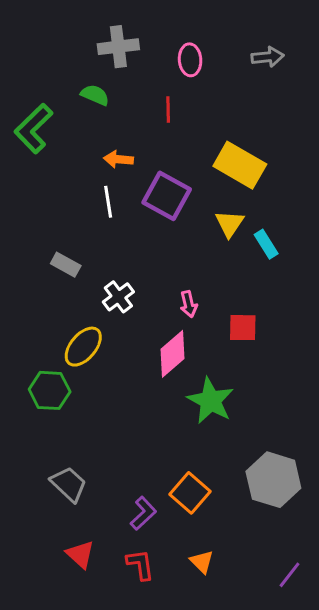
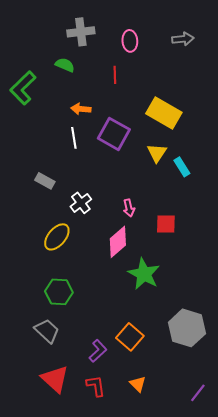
green hexagon: (50, 390) -> (59, 292), moved
red triangle: (80, 554) -> (55, 379), size x1.4

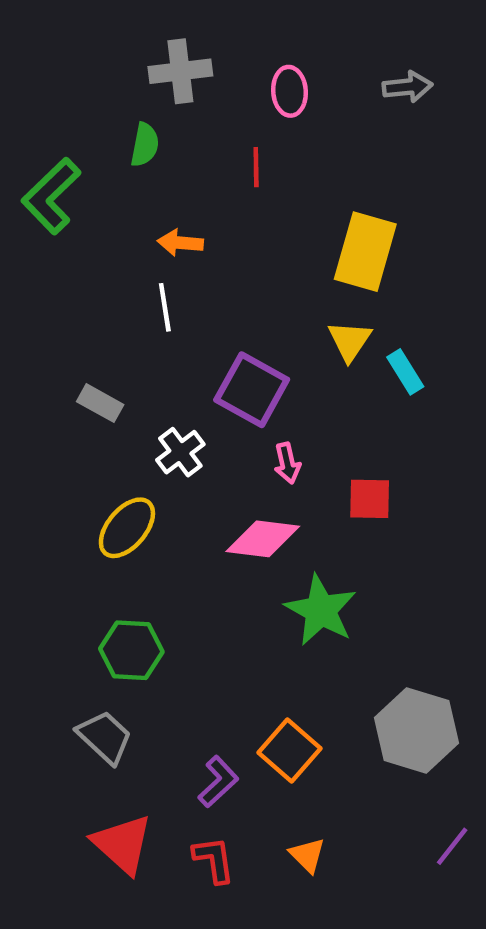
green semicircle: (65, 65) -> (145, 145), turned 78
yellow rectangle: (164, 113) -> (365, 252), turned 76
purple square: (114, 134) -> (252, 390), moved
pink diamond: (118, 242) -> (263, 539), turned 48
purple line: (198, 393) -> (452, 846), moved

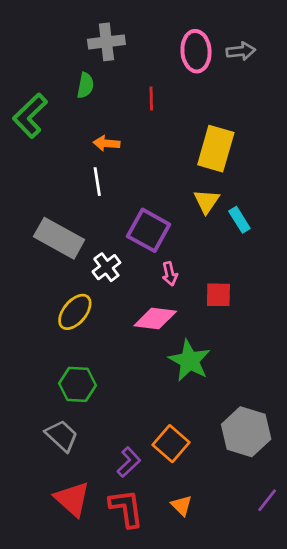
pink ellipse: (289, 91) -> (196, 51), moved, size x1.4
gray rectangle: (100, 403) -> (59, 238), size x1.8
red L-shape: (214, 860) -> (126, 508), size x1.4

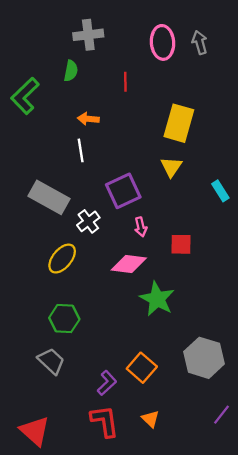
gray arrow: (241, 51) -> (200, 42), turned -100
cyan rectangle: (239, 220) -> (220, 191), moved
purple square: (149, 230) -> (123, 191), turned 36
red triangle: (72, 499) -> (35, 431), moved

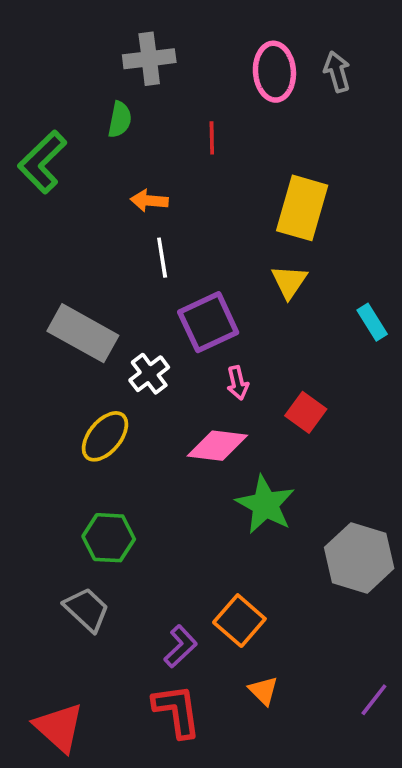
white line: (81, 150) -> (162, 258), moved
red square: (181, 244) -> (306, 412), turned 35
gray hexagon: (204, 358) -> (359, 558), moved
orange triangle: (151, 419) -> (263, 691), moved

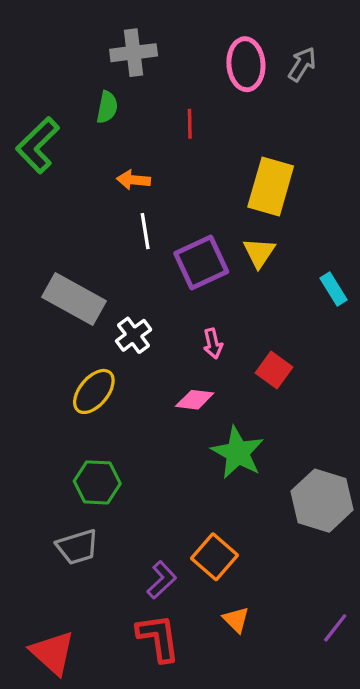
gray arrow: (337, 72) -> (302, 64), turned 48
purple square: (208, 322) -> (201, 263), moved
pink diamond: (217, 446) -> (195, 400), size x0.7
gray trapezoid: (87, 609) -> (77, 547), turned 120

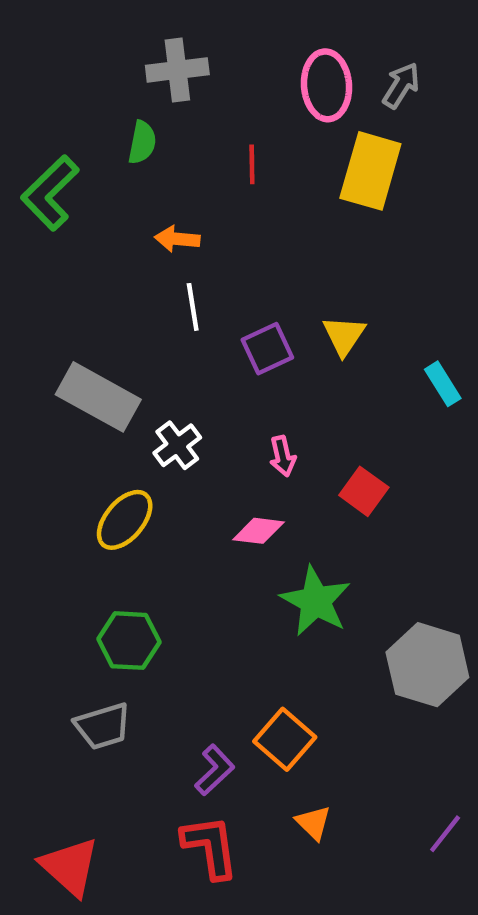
yellow rectangle: (271, 187) -> (370, 171), moved
purple square: (201, 263) -> (267, 349), size x0.7

